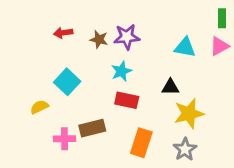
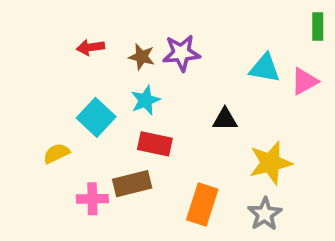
pink triangle: (219, 46) -> (305, 81), moved
cyan star: (121, 71) -> (145, 100), moved
black triangle: (170, 87) -> (225, 119), moved
red rectangle: (127, 100) -> (155, 144), moved

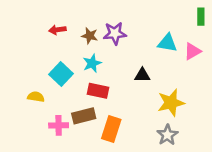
yellow semicircle: (56, 153) -> (36, 97), turned 35
orange rectangle: (202, 204) -> (111, 129), moved

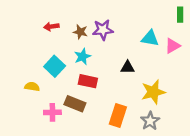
brown rectangle: (84, 116) -> (75, 104), turned 36
orange rectangle: (111, 129) -> (118, 116), moved

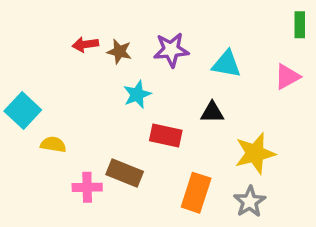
brown star: (80, 32) -> (119, 52), moved
cyan triangle: (150, 38) -> (226, 64), moved
cyan square: (55, 66) -> (23, 111), moved
red rectangle: (88, 81) -> (166, 136), moved

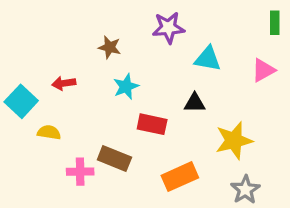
red arrow: (85, 44) -> (64, 83), moved
purple star: (171, 50) -> (168, 28), moved
orange rectangle: (196, 193) -> (180, 177), turned 48
gray star: (250, 202) -> (245, 190), moved

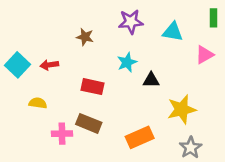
cyan triangle: (208, 59) -> (173, 32), moved
cyan star: (126, 87) -> (127, 62), moved
cyan square: (21, 101) -> (18, 65), moved
red rectangle: (152, 124) -> (93, 87), moved

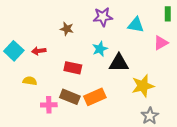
black triangle: (151, 80) -> (119, 63), size x1.5
orange rectangle: (140, 137) -> (95, 97), moved

